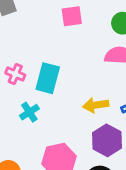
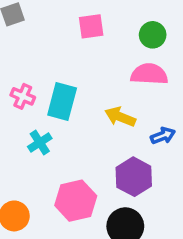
yellow arrow: (96, 105) -> (120, 117), moved, turned 30

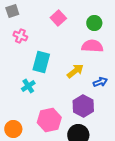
pink square: (91, 26) -> (58, 18), turned -35
pink cross: (23, 96) -> (20, 36), moved
yellow arrow: (120, 117) -> (75, 71), turned 120

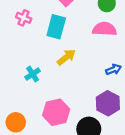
cyan rectangle: (41, 62) -> (56, 27), moved
yellow arrow: (75, 71) -> (66, 57), moved
purple hexagon: (83, 106) -> (108, 103), moved

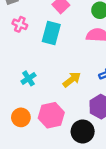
yellow arrow: (66, 57) -> (72, 80), moved
orange circle: (16, 122) -> (21, 117), moved

